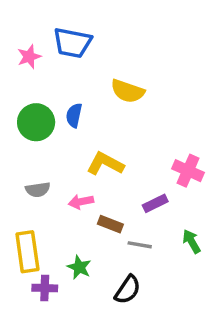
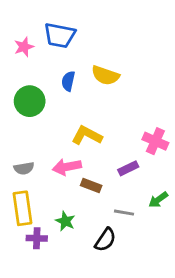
blue semicircle: (74, 115) -> (68, 81), moved
gray semicircle: (38, 190) -> (24, 168), moved
pink arrow: (81, 202) -> (67, 167), size x1.4
green arrow: (191, 241) -> (158, 200), turned -96
gray line: (140, 245) -> (124, 213), moved

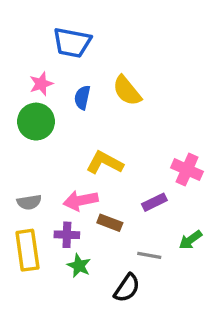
pink star: (24, 47) -> (41, 84), moved
yellow semicircle: (105, 75) -> (127, 91), turned 32
purple cross: (37, 238) -> (67, 235), moved

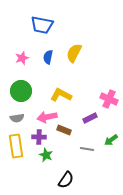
pink star: (41, 84) -> (22, 58), moved
yellow semicircle: (127, 91) -> (74, 53), turned 66
green circle: (36, 122) -> (21, 91), moved
black semicircle: (127, 288) -> (66, 180), moved

